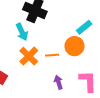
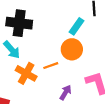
purple arrow: (59, 82) -> (65, 93), turned 64

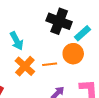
black cross: (19, 23) -> (59, 21), moved

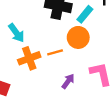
orange cross: (25, 66) -> (29, 58), turned 36

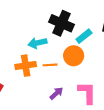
cyan arrow: (16, 33) -> (37, 43), moved, turned 102

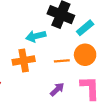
orange circle: (74, 56) -> (85, 55), moved
orange line: (50, 65) -> (62, 61), moved

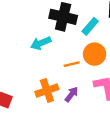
orange cross: (24, 60) -> (47, 90), moved

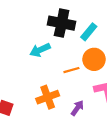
purple arrow: (71, 94) -> (77, 108), moved

